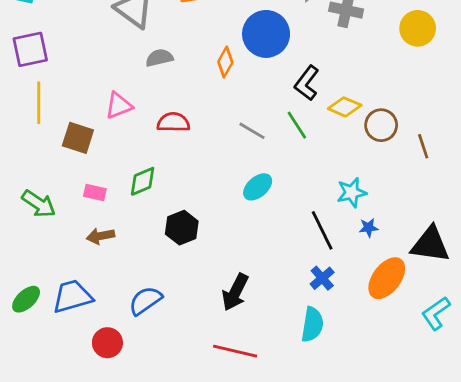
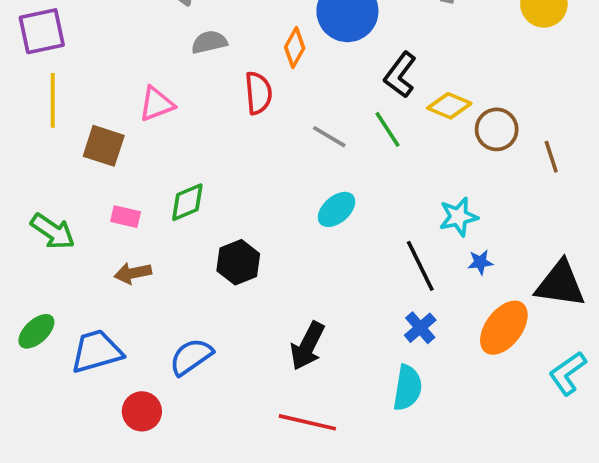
red semicircle: (173, 122) -> (258, 93), moved, turned 84
green ellipse: (26, 299) -> (36, 331), moved

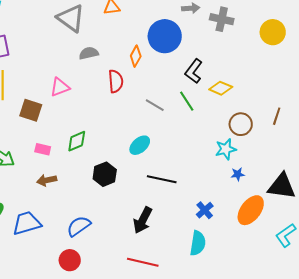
brown circle: (497, 129) -> (241, 124), moved
brown line: (551, 157) -> (277, 116), turned 36
cyan ellipse: (337, 209) -> (140, 145), moved
black line: (420, 266) -> (162, 179), moved, turned -52
red circle: (142, 411) -> (70, 260), moved

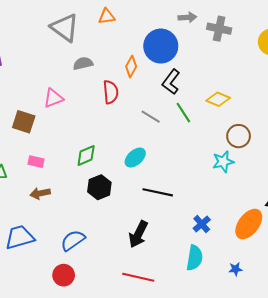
black L-shape: (194, 71) -> (171, 82), moved
green diamond: (77, 141) -> (86, 155), moved
blue star: (238, 174) -> (235, 269), moved

